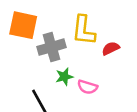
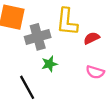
pink semicircle: (87, 87) -> (95, 72), moved

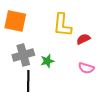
gray cross: (38, 37) -> (23, 55), moved
black line: (27, 87) -> (28, 81), turned 30

